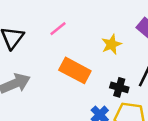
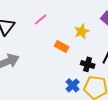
orange rectangle: (75, 70) -> (62, 46), moved, size x0.6

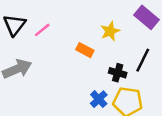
pink line: (41, 19) -> (42, 30), moved

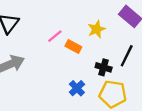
pink line: (42, 30) -> (55, 36), moved
blue cross: (99, 99) -> (77, 88), moved

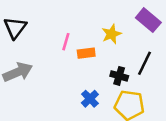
pink line: (55, 36) -> (66, 42), turned -35
orange rectangle: (73, 47) -> (86, 53), turned -35

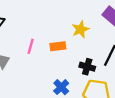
pink line: (66, 42) -> (31, 46), moved

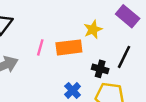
orange rectangle: (58, 46) -> (69, 47), size x1.5

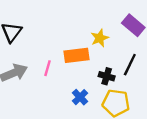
pink line: (40, 47) -> (48, 68), moved

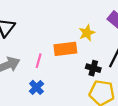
blue cross: (80, 97) -> (36, 87), moved

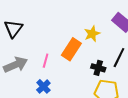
orange rectangle: (65, 49) -> (71, 49), turned -50

